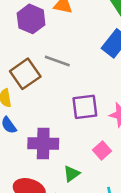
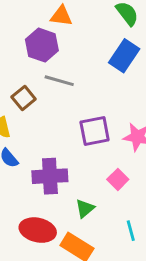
purple hexagon: (31, 19) -> (42, 45), moved
brown square: (25, 74) -> (24, 98), size x0.7

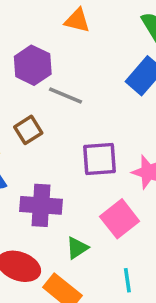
purple hexagon: (42, 45) -> (33, 65), moved
brown square: (24, 98) -> (28, 130), moved
pink square: (118, 179) -> (120, 219), size x1.5

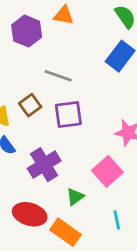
purple hexagon: (33, 65) -> (27, 31), moved
purple square: (100, 159) -> (68, 114), moved
purple cross: (41, 205) -> (44, 165), turned -32

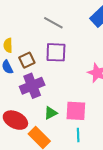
brown square: (30, 105) -> (27, 60), moved
pink square: (107, 171) -> (76, 111), moved, turned 35

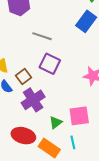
purple square: (56, 52) -> (50, 64), turned 35
cyan line: (78, 135) -> (73, 142), moved

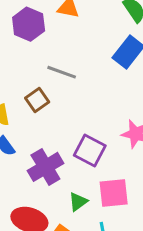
purple square: (50, 64) -> (90, 150), moved
brown square: (24, 76) -> (37, 100), moved

